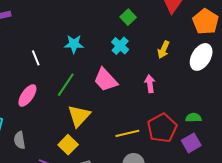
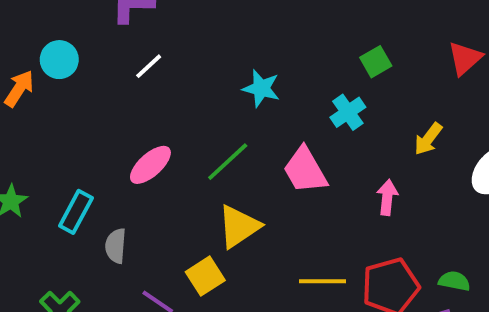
white line: (36, 58) -> (149, 66), moved, turned 56

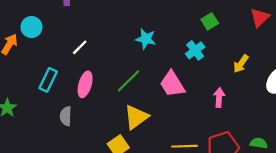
white line: (149, 66) -> (80, 47), moved
pink ellipse: (150, 165) -> (85, 84), turned -30
cyan rectangle: (76, 212) -> (48, 80), moved
gray semicircle: (116, 246) -> (66, 116), moved

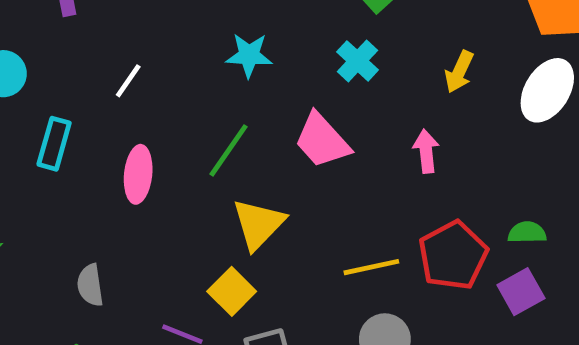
white line: (80, 47) -> (128, 81), moved
cyan rectangle: (48, 80) -> (54, 144), moved
gray semicircle: (66, 116) -> (90, 285), moved

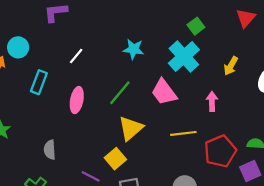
cyan cross: (358, 61) -> (184, 56), size x1.6
yellow line: (371, 267) -> (183, 133), moved

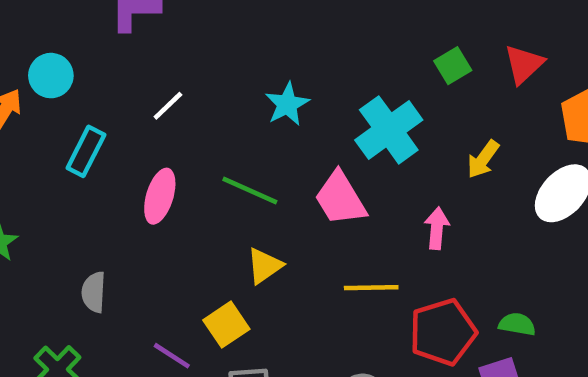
green square: (196, 26) -> (453, 66), moved
cyan star: (134, 49) -> (287, 104), turned 30
green line: (120, 93) -> (250, 190), turned 68
yellow triangle: (131, 128) -> (264, 266), size x0.7

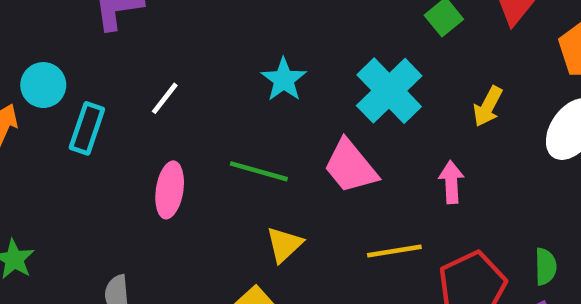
cyan rectangle: (86, 151) -> (87, 128), moved
green semicircle: (517, 324) -> (546, 267), turned 87

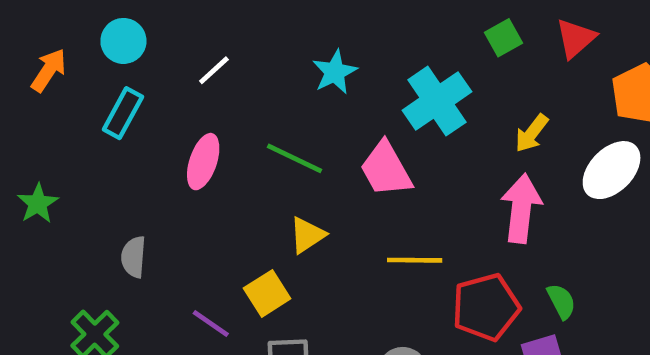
cyan circle: (43, 85) -> (123, 41), moved
cyan rectangle: (87, 128) -> (123, 113), moved
pink arrow: (451, 182) -> (521, 208), moved, size x1.6
green semicircle: (546, 267) -> (561, 301), turned -36

